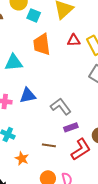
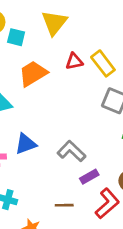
orange trapezoid: (42, 44) -> (33, 74), turned 75

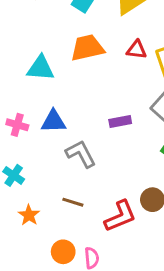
gray L-shape: (71, 151) -> (81, 154), moved
purple rectangle: (89, 177) -> (120, 121), moved

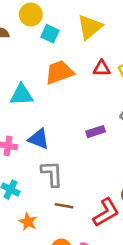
blue triangle: (54, 121) -> (39, 139), turned 30
gray L-shape: (81, 154) -> (52, 174), moved, turned 32

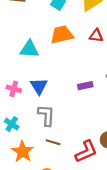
blue triangle: (39, 139) -> (39, 86), turned 30
orange star: (28, 222) -> (23, 152), size x1.5

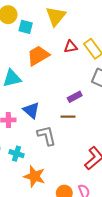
brown line: (53, 142) -> (68, 117), moved

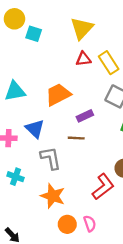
yellow triangle: (56, 16) -> (82, 28), moved
orange trapezoid: (38, 56) -> (58, 95), moved
orange star: (34, 176) -> (53, 196), moved

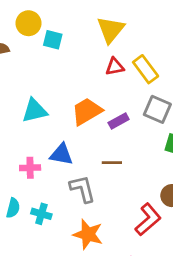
purple rectangle: (85, 116) -> (119, 121), moved
blue triangle: (35, 129) -> (61, 154), turned -30

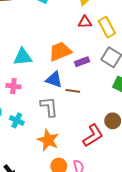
cyan triangle: (34, 111) -> (23, 57), moved
blue triangle: (61, 154) -> (54, 80), moved

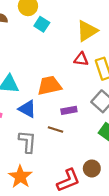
purple rectangle: (82, 62) -> (69, 110), moved
blue triangle: (54, 80) -> (27, 109), moved

